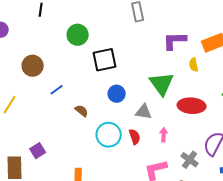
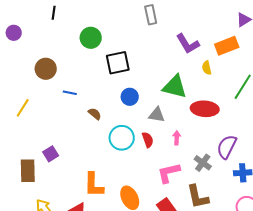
purple L-shape: (175, 41) -> (188, 44), turned -120
green triangle: (162, 84) -> (175, 87), turned -40
blue line: (57, 90) -> (70, 93), turned 48

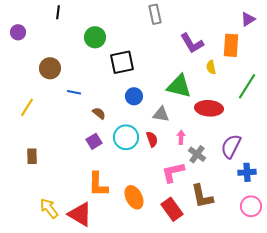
orange rectangle: (227, 46) -> (231, 45), turned -65
purple square: (51, 154) -> (94, 141), moved
gray cross: (203, 163) -> (197, 154), moved
brown rectangle: (28, 171) -> (32, 156), moved, size x0.7

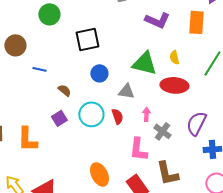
green circle: (95, 37) -> (49, 14), moved
purple L-shape: (192, 43) -> (157, 20), turned -35
yellow semicircle: (211, 67) -> (174, 57), moved
pink L-shape: (173, 172) -> (138, 149), turned -70
orange L-shape: (98, 184) -> (27, 139), moved

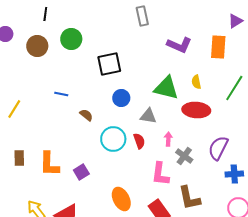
brown circle: (15, 45) -> (37, 46), moved
purple square: (59, 118) -> (81, 172), moved

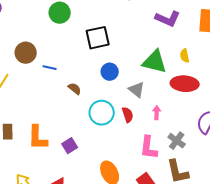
brown circle: (37, 46) -> (26, 53), moved
gray triangle: (148, 116) -> (137, 90), turned 30
gray cross: (184, 156) -> (177, 141), moved

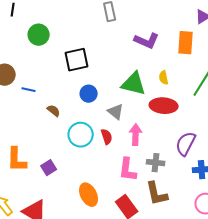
pink arrow: (157, 113) -> (136, 135), size x1.5
gray cross: (177, 141) -> (156, 163), turned -30

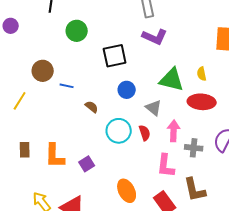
purple L-shape: (147, 41) -> (155, 37), moved
gray cross: (156, 163) -> (194, 148), moved

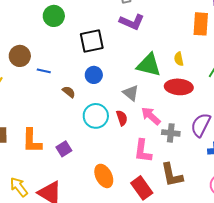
blue circle: (127, 90) -> (94, 75), moved
pink arrow: (174, 131) -> (151, 116), turned -50

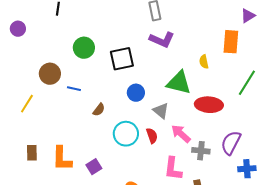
green circle: (54, 16) -> (84, 48), moved
yellow semicircle: (179, 59) -> (204, 62), moved
blue circle: (94, 75) -> (136, 93), moved
brown semicircle: (69, 92) -> (99, 110), turned 88

